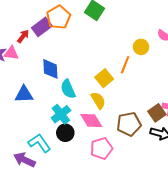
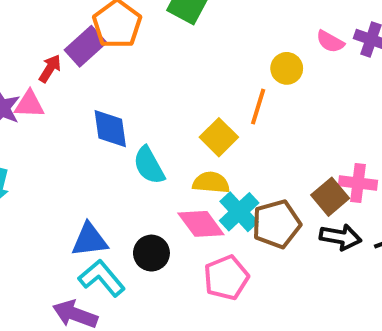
blue triangle: (24, 94) -> (90, 240), moved
yellow semicircle: (98, 100) -> (211, 183), turned -48
cyan cross: (61, 114) -> (239, 212), moved

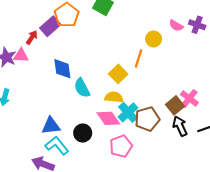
pink cross: (358, 183) -> (189, 98), turned 30
black arrow: (340, 237) -> (180, 126), turned -126

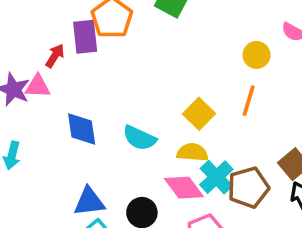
purple rectangle: (50, 26) -> (85, 37), turned -54
orange line: (139, 58) -> (249, 101), moved
blue diamond: (62, 69) -> (82, 129), moved
cyan semicircle: (82, 88) -> (139, 138), turned -36

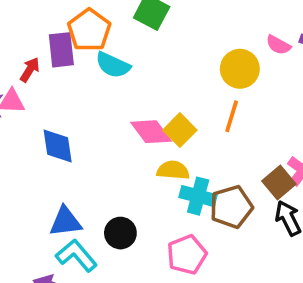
yellow circle: (256, 55) -> (240, 69), size x1.4
cyan semicircle: (139, 138) -> (113, 65), moved
cyan cross: (216, 177) -> (198, 196), turned -32
pink diamond: (184, 188) -> (151, 132), moved

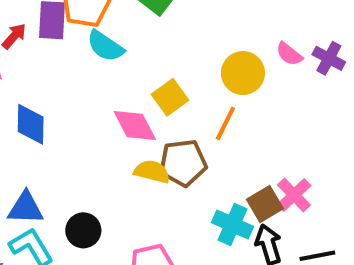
yellow square: (180, 130) -> (170, 97), moved
cyan cross: (198, 196) -> (233, 224), moved
brown pentagon: (231, 207) -> (183, 163), moved

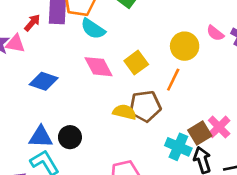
blue diamond: (31, 124) -> (44, 81), turned -72
pink diamond: (135, 126) -> (98, 67), moved
black circle: (83, 230) -> (70, 137), moved

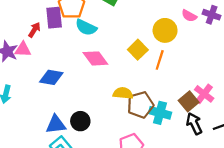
yellow square: (136, 63) -> (138, 50), moved
brown pentagon: (145, 106) -> (140, 105), moved
cyan cross: (178, 147) -> (160, 113), moved

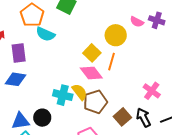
purple rectangle: (54, 18) -> (19, 53), moved
pink diamond: (95, 58) -> (91, 73), moved
yellow semicircle: (123, 93) -> (80, 92), turned 48
brown square: (189, 101) -> (122, 117), moved
cyan cross: (160, 113) -> (63, 95), moved

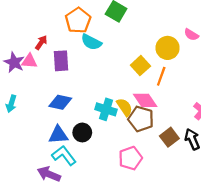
pink diamond: (91, 73) -> (145, 100), moved
blue diamond: (16, 79) -> (60, 102), moved
brown pentagon: (95, 102) -> (141, 119), turned 30

